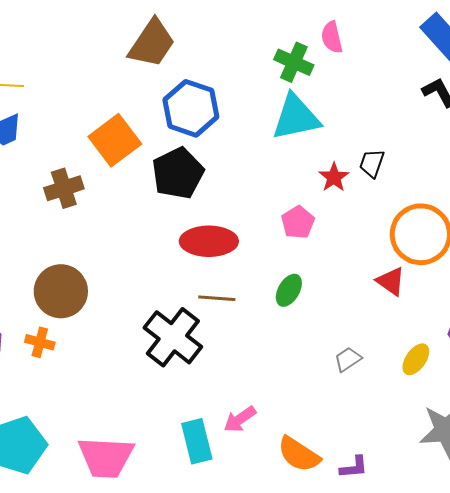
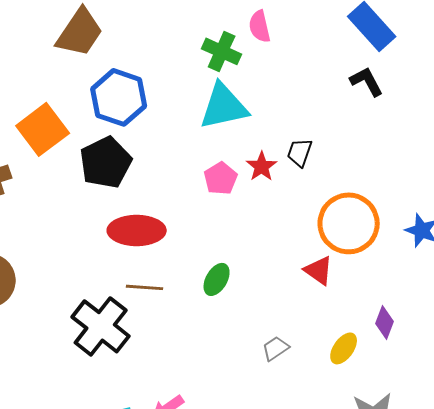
pink pentagon: (298, 222) -> (221, 178), moved

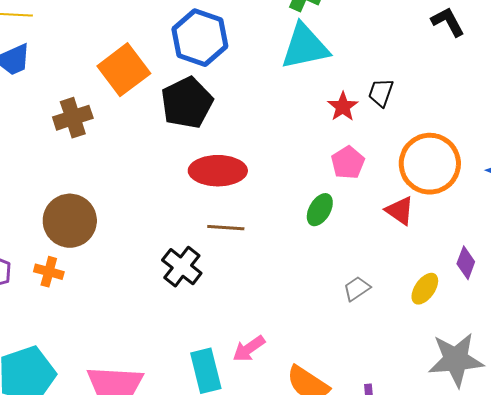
pink pentagon: (221, 178) -> (348, 163), moved
green ellipse: (217, 279) -> (320, 210), moved
black cross: (101, 326) -> (182, 267), size x0.7

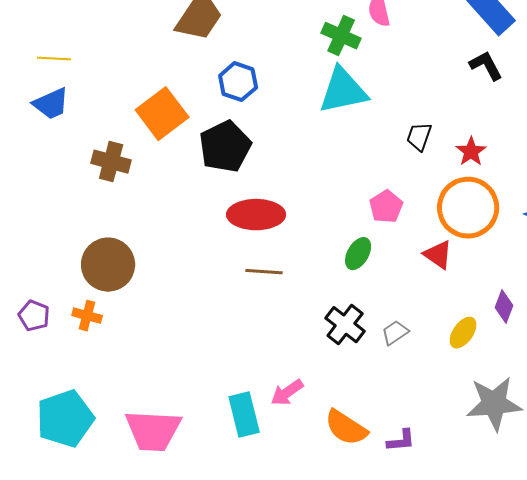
blue hexagon: (200, 38) -> (238, 82), size x0.7
red star: (343, 107) -> (471, 152), moved
brown cross: (73, 118) -> (111, 162), turned 33
black cross: (182, 267) -> (345, 325), moved

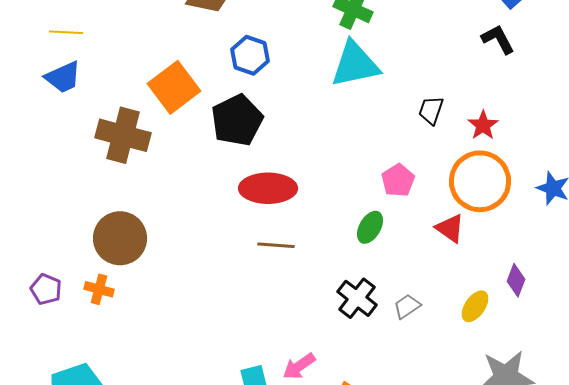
brown cross: (111, 162) -> (123, 135), size x1.4

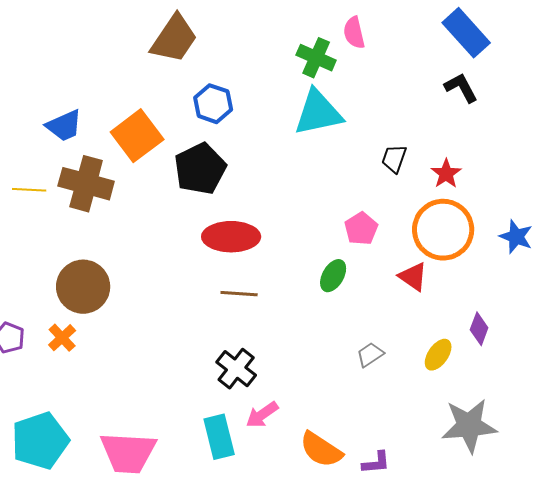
yellow line: (66, 32) -> (29, 190), moved
blue trapezoid: (63, 77) -> (64, 126), moved
orange cross: (99, 289) -> (62, 338), turned 32
black cross: (357, 298) -> (236, 369), moved

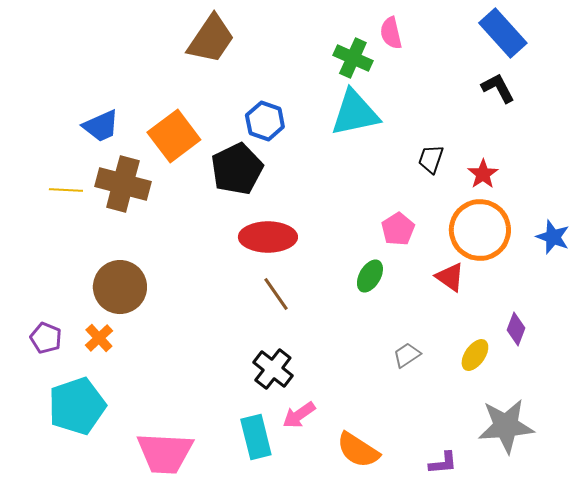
blue hexagon: (213, 104) -> (265, 121), moved
brown line: (239, 294) -> (276, 294), turned 51
cyan pentagon: (40, 441) -> (77, 406), moved
purple L-shape: (376, 463) -> (443, 463), moved

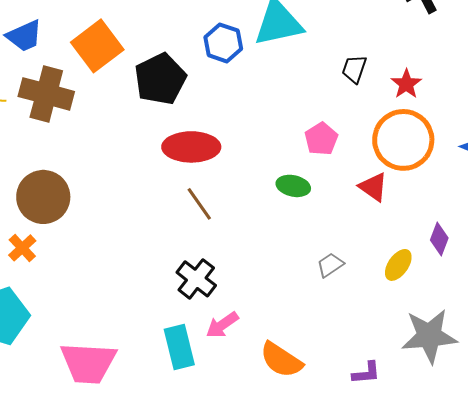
blue hexagon: (265, 121) -> (223, 43), moved
green ellipse: (370, 276) -> (293, 186), turned 72

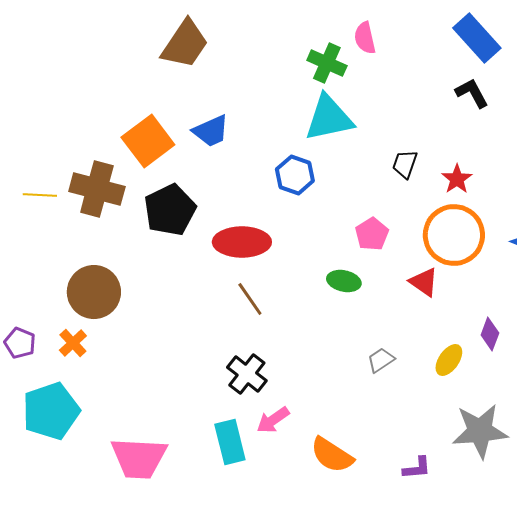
blue trapezoid: (24, 36) -> (211, 131), moved
blue hexagon: (223, 43) -> (295, 175), moved
black pentagon: (160, 79) -> (170, 210), moved

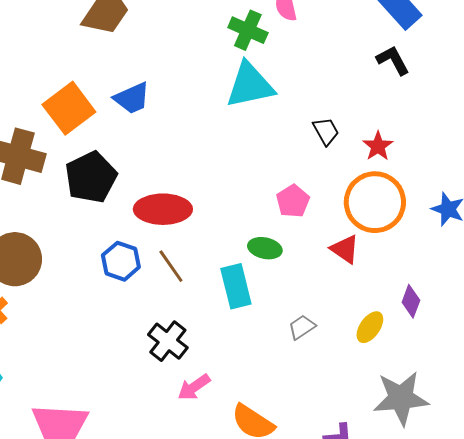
black trapezoid: (405, 164) -> (326, 131), turned 132
blue hexagon: (295, 175) -> (121, 261), moved
cyan rectangle: (230, 442) -> (236, 286), moved

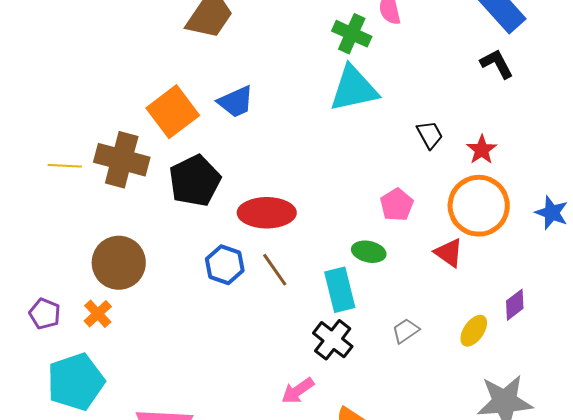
purple diamond: (411, 301) -> (515, 305), turned 32
black cross: (168, 341) -> (333, 340), moved

